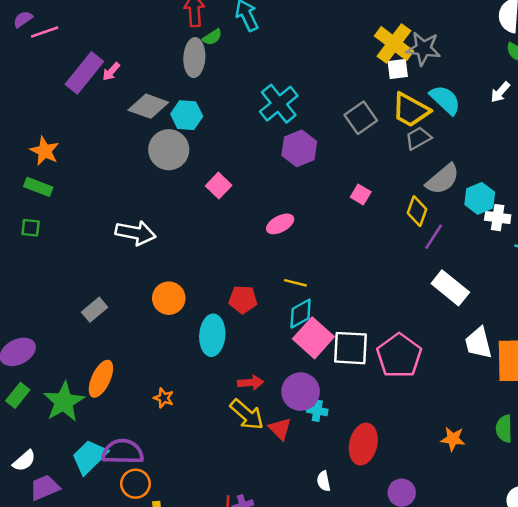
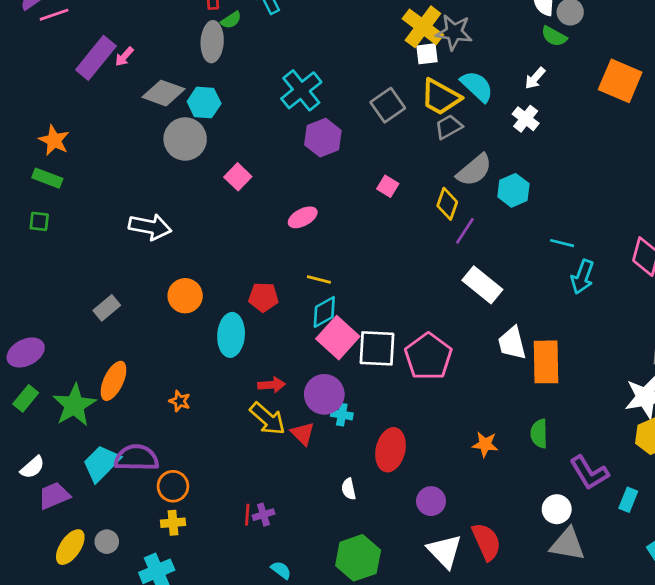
white cross: (498, 218) -> (526, 119), moved, turned 30
orange circle: (135, 484) -> (173, 486), moved

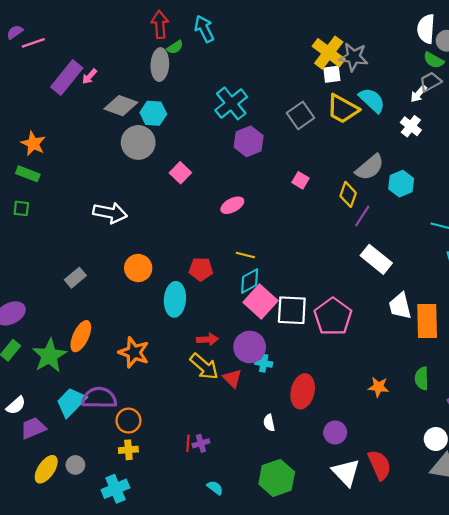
gray trapezoid: (449, 127) -> (430, 82), moved
orange star: (180, 401) -> (134, 352), size x1.8

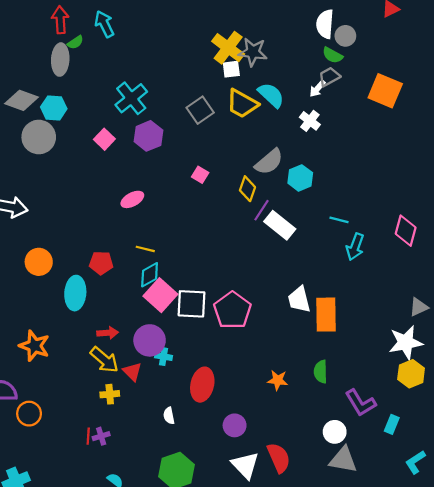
pink square: (180, 173) -> (104, 139), moved
white rectangle: (376, 259) -> (280, 225), moved
yellow cross: (128, 450) -> (110, 394), moved

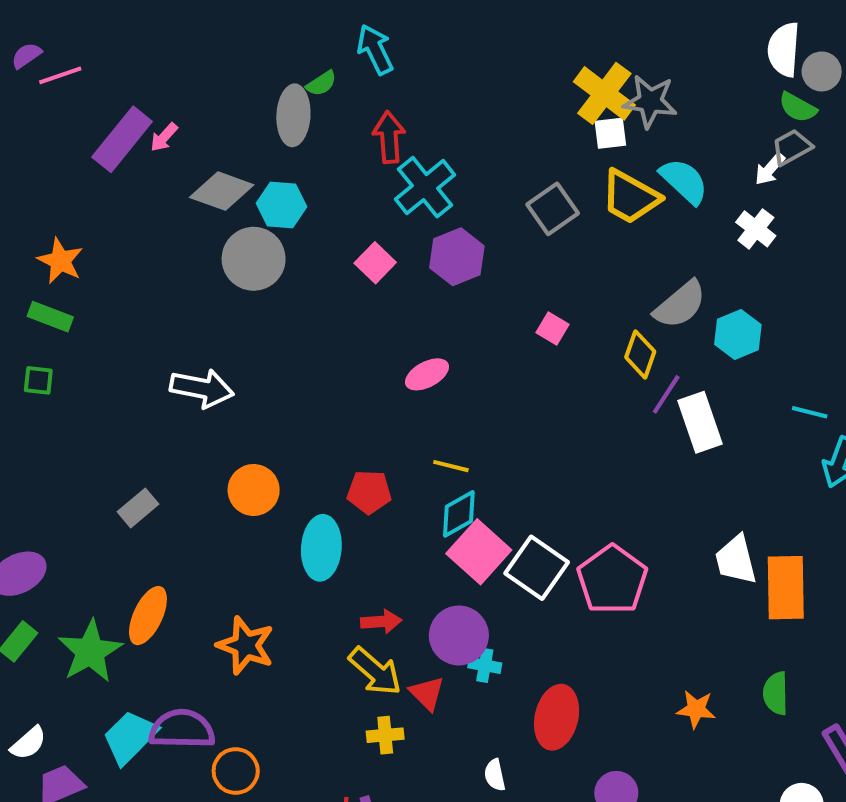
red arrow: (60, 20) -> (389, 137), moved
white rectangle: (280, 225) -> (700, 422), turned 32
white square: (192, 304) -> (537, 568), turned 32

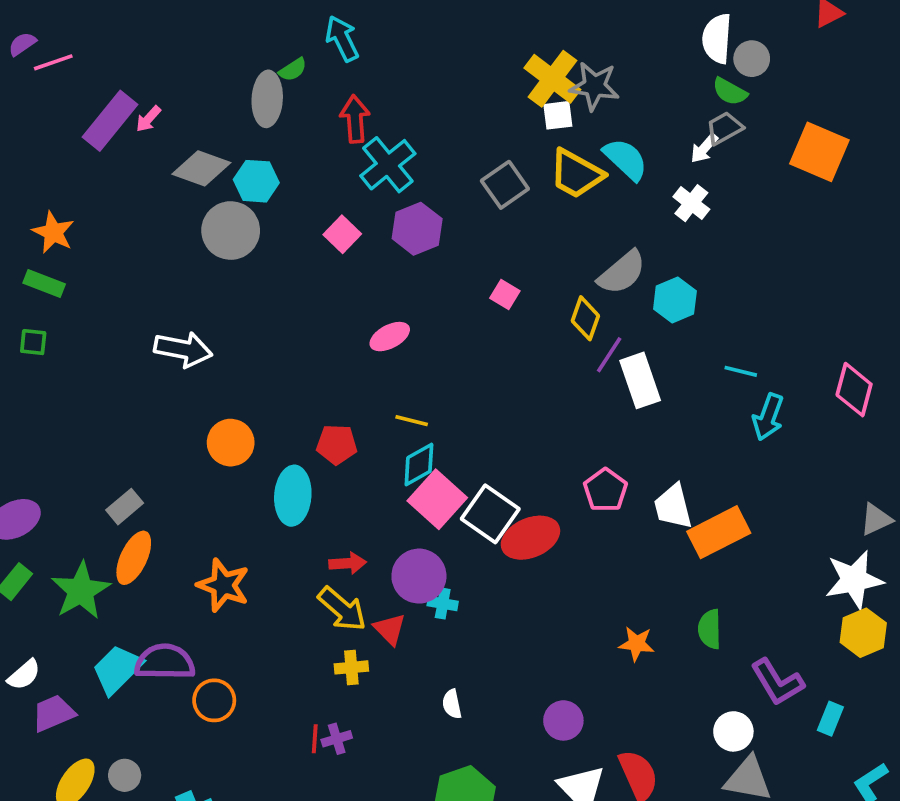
gray rectangle: (138, 508) -> (125, 507), moved
pink pentagon: (612, 580) -> (605, 490), moved, size x0.7
orange rectangle: (786, 588) -> (719, 532), turned 64
red ellipse: (557, 717) -> (530, 538), moved, turned 54

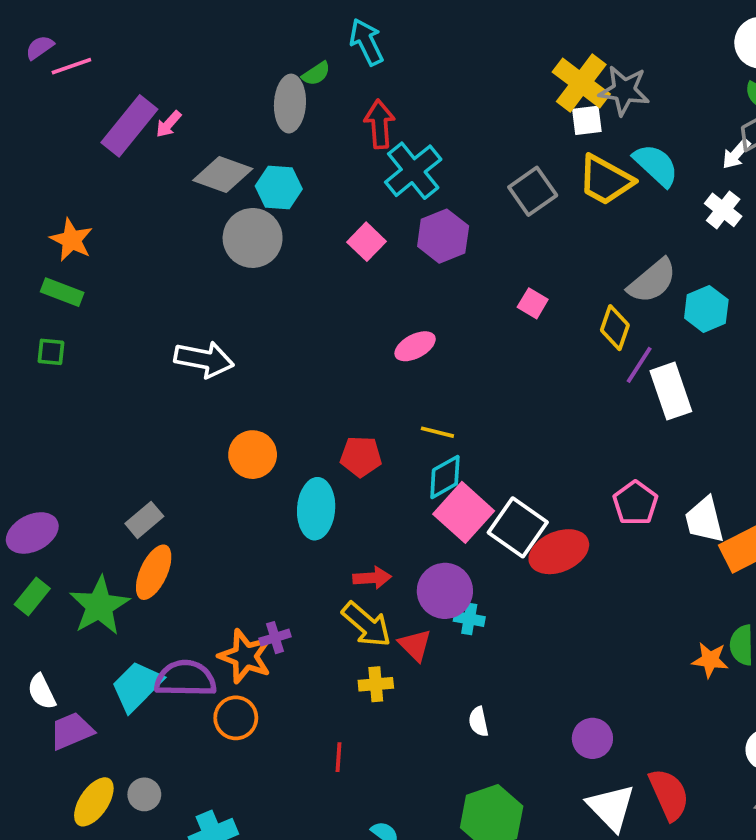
orange star: (223, 585) -> (245, 656), moved
orange star: (637, 644) -> (710, 660), moved
white semicircle: (24, 675) -> (42, 692), turned 105
purple cross: (337, 739) -> (275, 638), moved

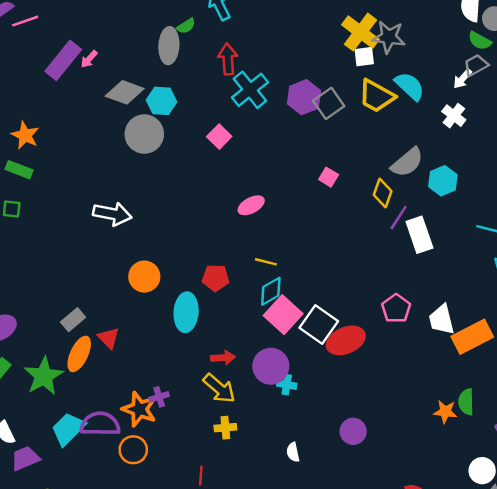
purple hexagon: (443, 236) -> (304, 97), moved
red triangle: (415, 645) -> (109, 338), moved
purple circle: (592, 738) -> (353, 431), moved

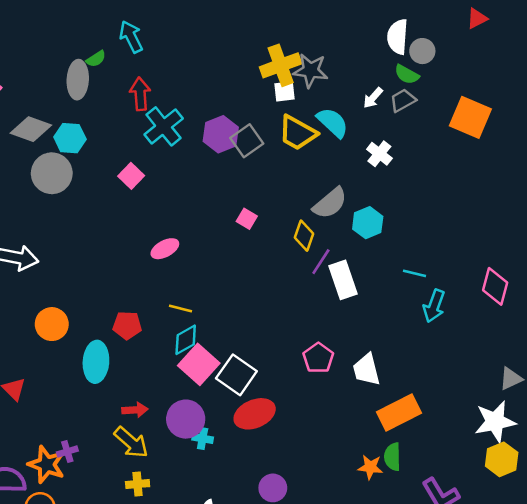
yellow cross: (361, 32) -> (281, 65), turned 33
white arrow: (462, 79) -> (373, 98), moved
orange rectangle: (472, 337) -> (399, 413), moved
red ellipse: (346, 340) -> (255, 414), moved

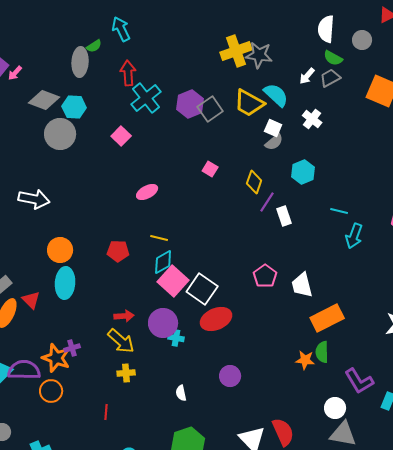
gray circle: (422, 51) -> (362, 40), moved
white square: (284, 91) -> (273, 128), moved, turned 30
gray semicircle: (330, 203) -> (274, 142), moved, size x0.7
white rectangle: (343, 280) -> (284, 216), size x0.7
cyan ellipse: (96, 362) -> (65, 283), moved

